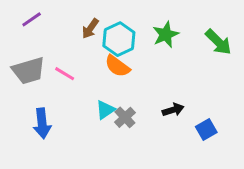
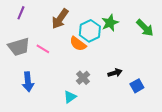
purple line: (32, 19) -> (21, 13), turned -32
brown arrow: (90, 28) -> (60, 19), size x1.5
cyan hexagon: (119, 39) -> (90, 31), moved
cyan triangle: (105, 110) -> (70, 97), moved

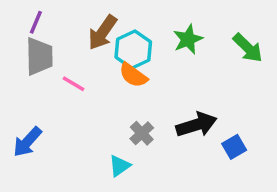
cyan hexagon: (90, 31) -> (133, 50), moved
gray trapezoid: (19, 47) -> (39, 56), moved, turned -75
black arrow: (115, 73) -> (196, 125), size x1.6
blue arrow: (28, 82) -> (27, 142), moved, turned 48

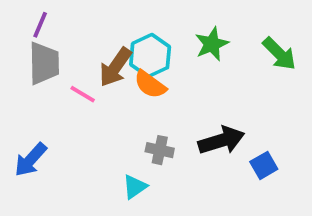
brown arrow: (103, 32) -> (115, 67), moved
gray cross: (142, 133) -> (160, 150), turned -35

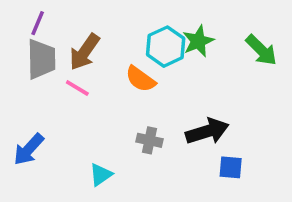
cyan hexagon: (150, 56) -> (166, 47), moved
brown arrow: (115, 67) -> (85, 52), moved
blue square: (264, 165) -> (231, 167), moved, turned 35
cyan triangle: (135, 187) -> (101, 175), moved

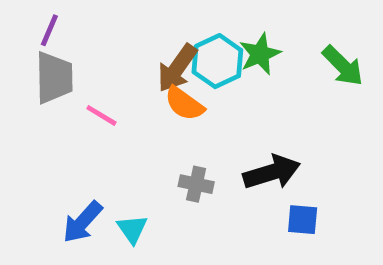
brown arrow: (85, 52) -> (177, 68), moved
blue arrow: (29, 149) -> (82, 222), moved
cyan triangle: (101, 175) -> (132, 229), turned -30

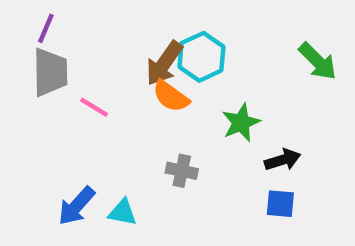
green star: (260, 54) -> (241, 123), moved
black arrow: (272, 172) -> (283, 160), moved, size x0.7
cyan triangle: (132, 229) -> (123, 212), turned -44

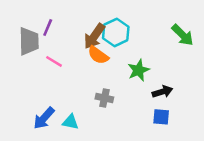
purple line: (46, 28) -> (48, 27), moved

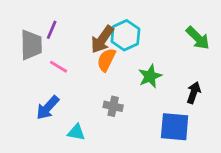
orange semicircle: (98, 55) -> (106, 60), turned 80
black arrow: (162, 92) -> (194, 93), moved, turned -54
blue square: (161, 117) -> (175, 127), size x1.6
blue arrow: (44, 118) -> (48, 108), moved

